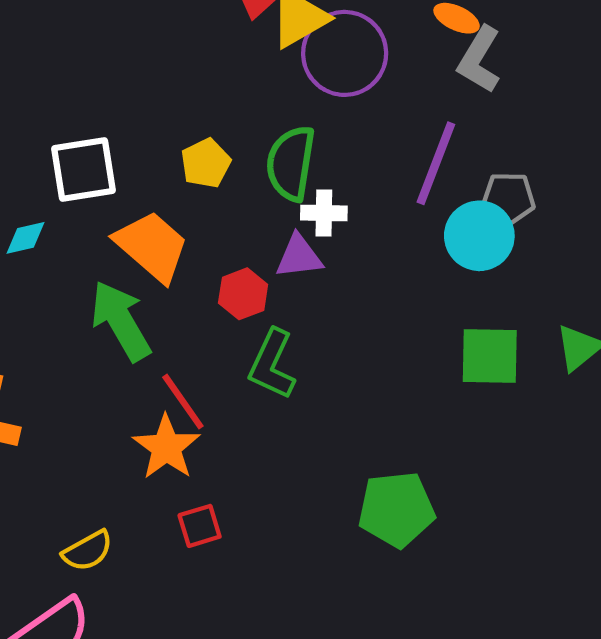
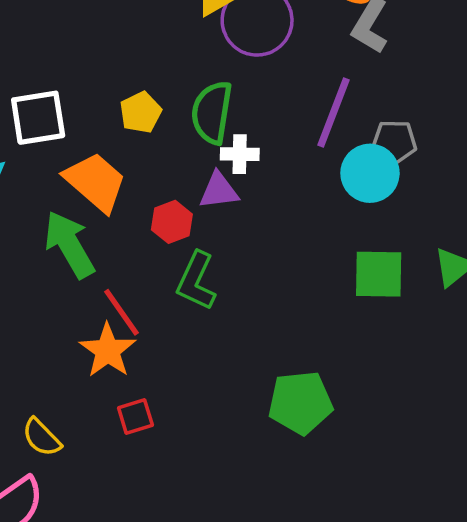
yellow semicircle: (88, 551) -> (42, 437), turned 75

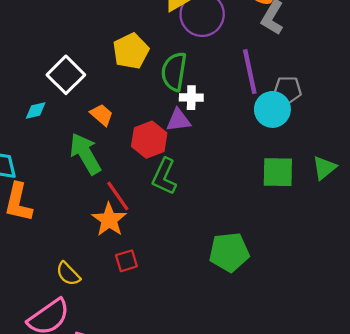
yellow pentagon: (141, 112) -> (131, 51), moved, size x1.4
purple line: (333, 112) -> (250, 72), turned -33
white square: (38, 118) -> (66, 75), turned -36
orange trapezoid: (95, 182) -> (102, 115), size x0.6
red hexagon: (172, 222) -> (149, 140), size x1.4

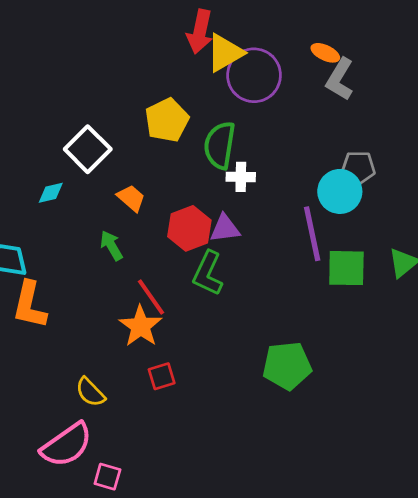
purple line: (250, 72) -> (312, 234), moved
purple triangle: (178, 120) -> (225, 228), moved
green arrow: (85, 154) -> (111, 246), size x0.6

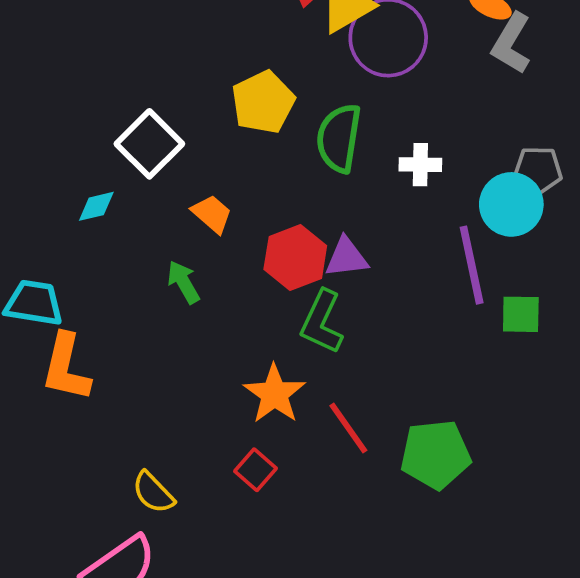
white cross: (241, 177) -> (420, 165), moved
green square: (346, 268) -> (521, 314), size x0.7
red line: (151, 297) -> (348, 428), moved
orange star: (140, 326) -> (274, 394), moved
red square: (162, 376) -> (256, 470), turned -32

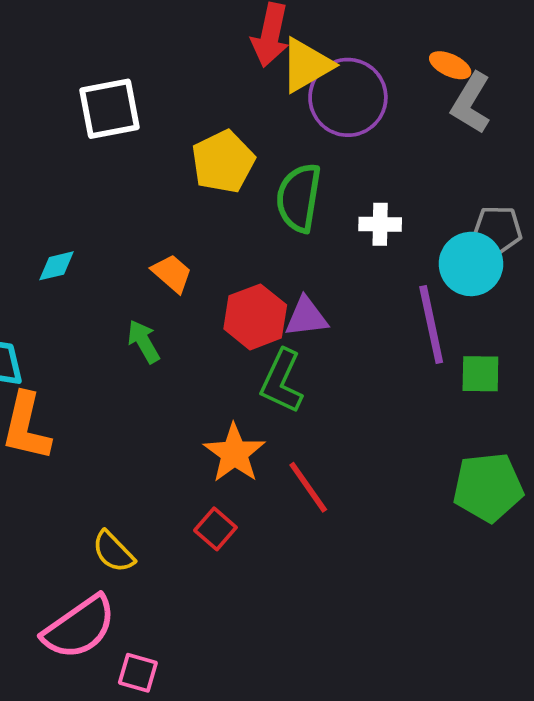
white square: (149, 144) -> (109, 109), moved, turned 34
green pentagon: (436, 455) -> (488, 487), moved

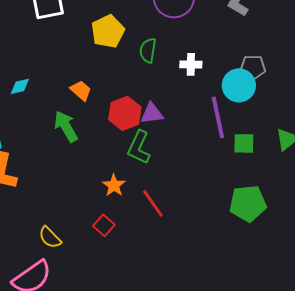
green semicircle: (299, 198) -> (148, 50), size x0.7
green arrow: (144, 342) -> (66, 126), size x1.4
orange star: (234, 453) -> (114, 185), size x0.7

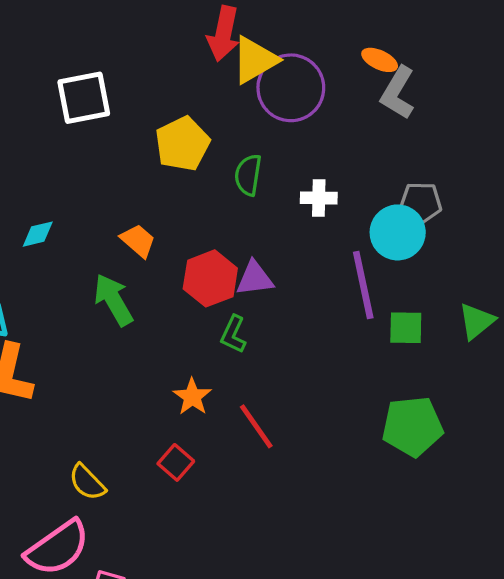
green L-shape: (139, 147) -> (233, 334), size x0.7

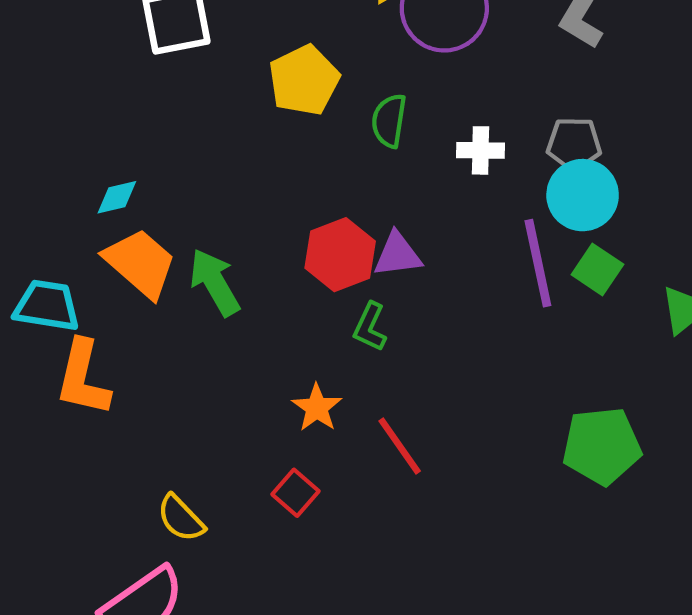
gray pentagon: (421, 203) -> (574, 144), moved
orange trapezoid: (138, 241) -> (140, 263), moved, size x1.6
green square: (406, 328) -> (597, 269), moved, turned 33

